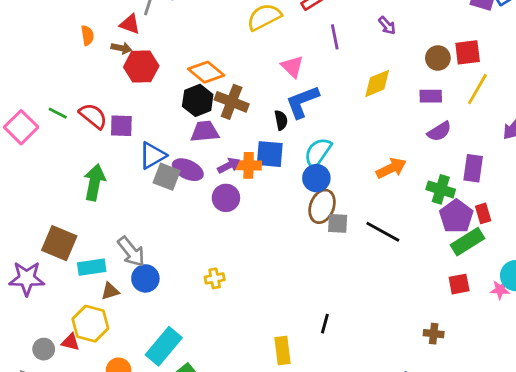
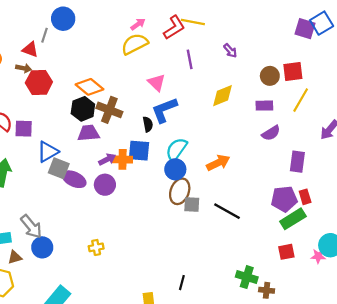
orange arrow: (391, 168) -> (218, 163), moved
purple ellipse: (188, 170) -> (74, 179), moved
green cross: (441, 189) -> (247, 277), moved
purple pentagon: (456, 216) -> (284, 199), turned 30

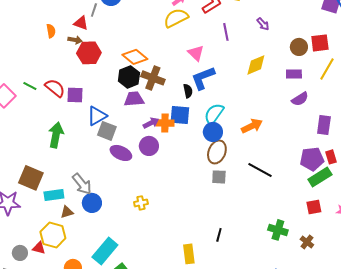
purple ellipse: (74, 179) -> (121, 153), moved
gray square: (192, 205) -> (219, 177), moved
brown cross: (267, 290) -> (307, 242), moved, turned 32

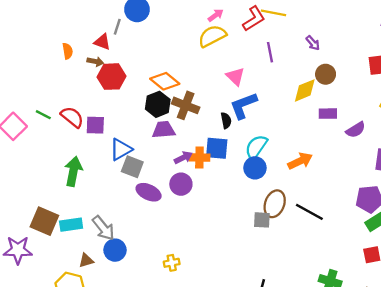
brown circle: (299, 47) -> (326, 74), moved
purple rectangle: (294, 74) -> (328, 114), moved
brown ellipse: (217, 152) -> (275, 204), moved
cyan rectangle: (54, 195) -> (71, 225), moved
yellow cross: (141, 203) -> (172, 263), moved

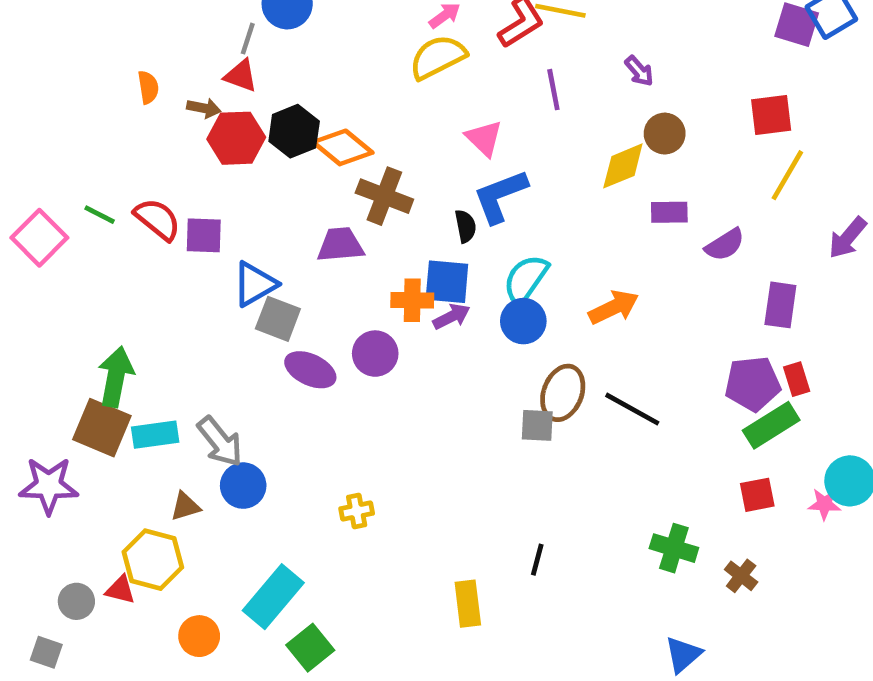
red triangle: (102, 42) -> (241, 76), moved
black hexagon: (158, 104) -> (294, 131), moved
purple arrow: (183, 158) -> (452, 316), moved
green arrow: (73, 171) -> (116, 377), moved

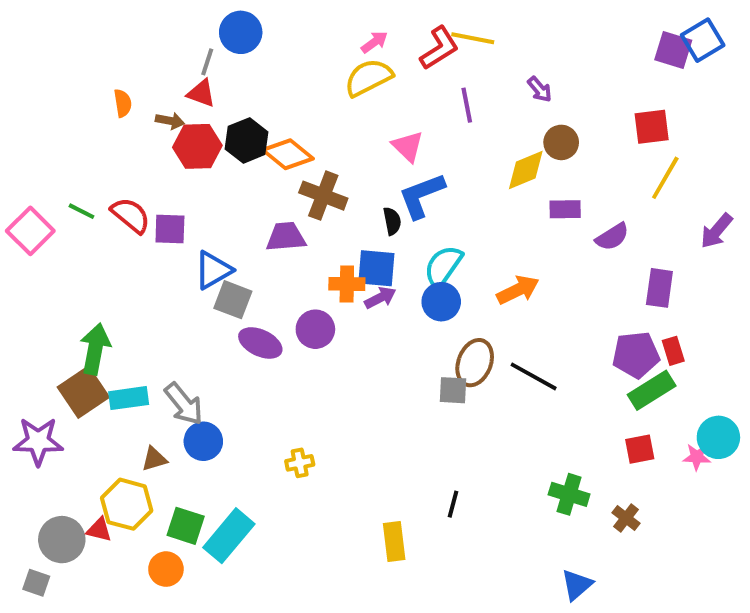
brown square: (102, 428) -> (83, 392), turned 33
gray circle: (76, 601) -> (62, 540), size x1.5
green square: (310, 648) -> (186, 526), moved, turned -33

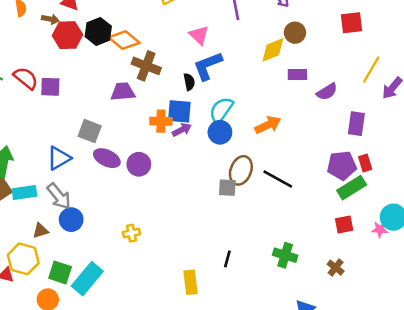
yellow line: (665, 178) -> (371, 70), moved
blue triangle: (213, 270) -> (59, 158), moved
purple circle: (315, 329) -> (139, 164), moved
green cross: (569, 494) -> (285, 255), moved

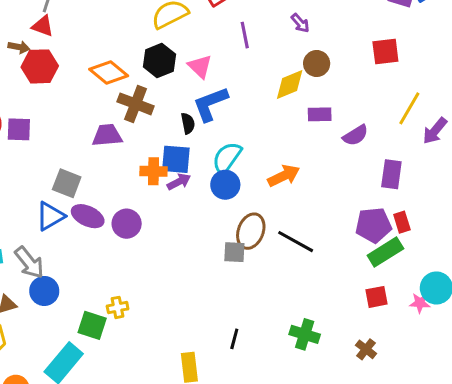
black hexagon: (98, 31) -> (159, 61), moved
blue triangle: (59, 158) -> (50, 216), moved
green square: (60, 272) -> (92, 325), moved

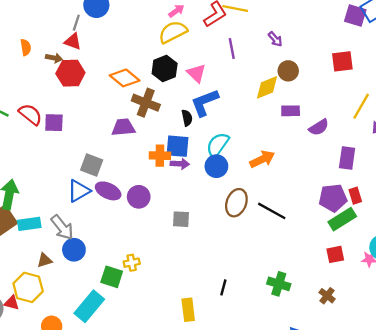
purple arrow: (179, 182) -> (180, 164), turned 30
gray square: (234, 252) -> (181, 219), moved

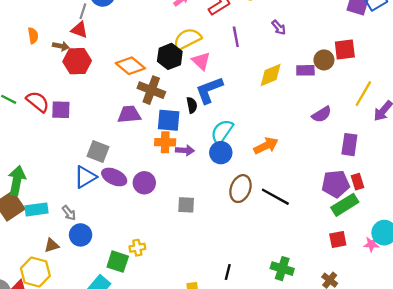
yellow semicircle: (173, 32) -> (187, 39), moved
brown circle: (288, 71) -> (324, 60), moved
purple rectangle: (291, 111) -> (305, 70), moved
blue square: (178, 146) -> (169, 120), moved
gray arrow: (62, 227) -> (69, 213), size x0.6

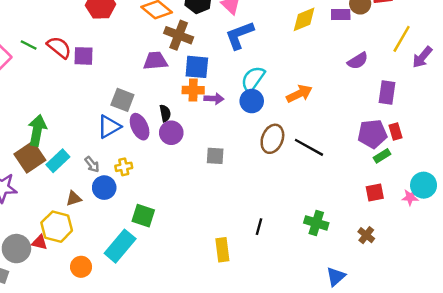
black semicircle: (192, 105) -> (165, 113), moved
purple ellipse: (114, 177) -> (140, 127), turned 40
green rectangle: (345, 205) -> (382, 156), size x0.6
cyan rectangle: (37, 209) -> (58, 161), turned -35
yellow cross: (137, 248) -> (124, 167), moved

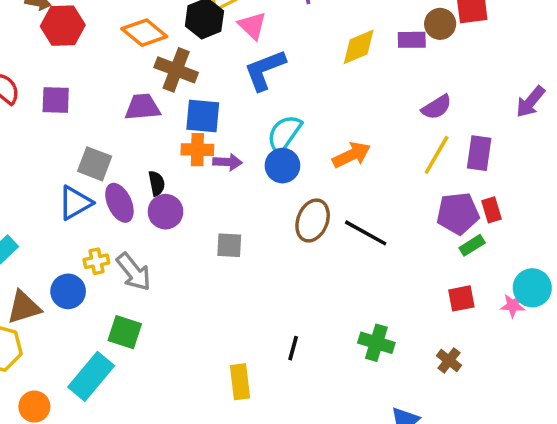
yellow line: (402, 39) -> (437, 155), moved
purple square: (83, 56) -> (56, 100), moved
gray arrow: (92, 164) -> (134, 272), moved, size x1.6
brown triangle: (74, 199) -> (24, 307), size x1.5

